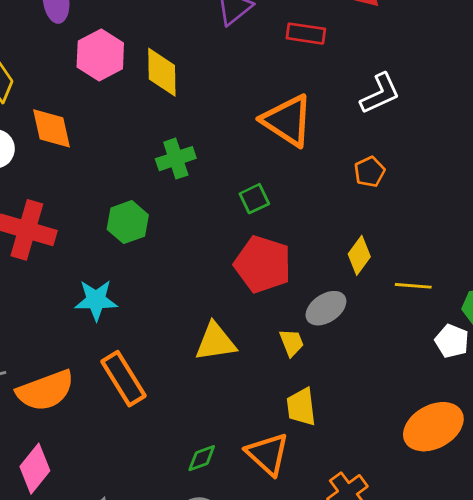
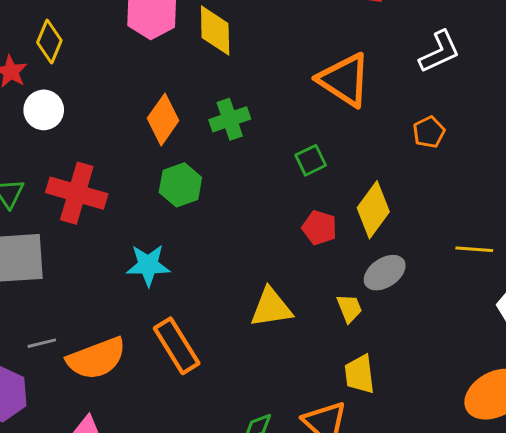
orange diamond: (51, 128) -> (163, 119), moved, turned 48
yellow diamond: (359, 255) -> (373, 210), moved, size x1.4
red pentagon: (263, 264) -> (319, 228), size x0.6

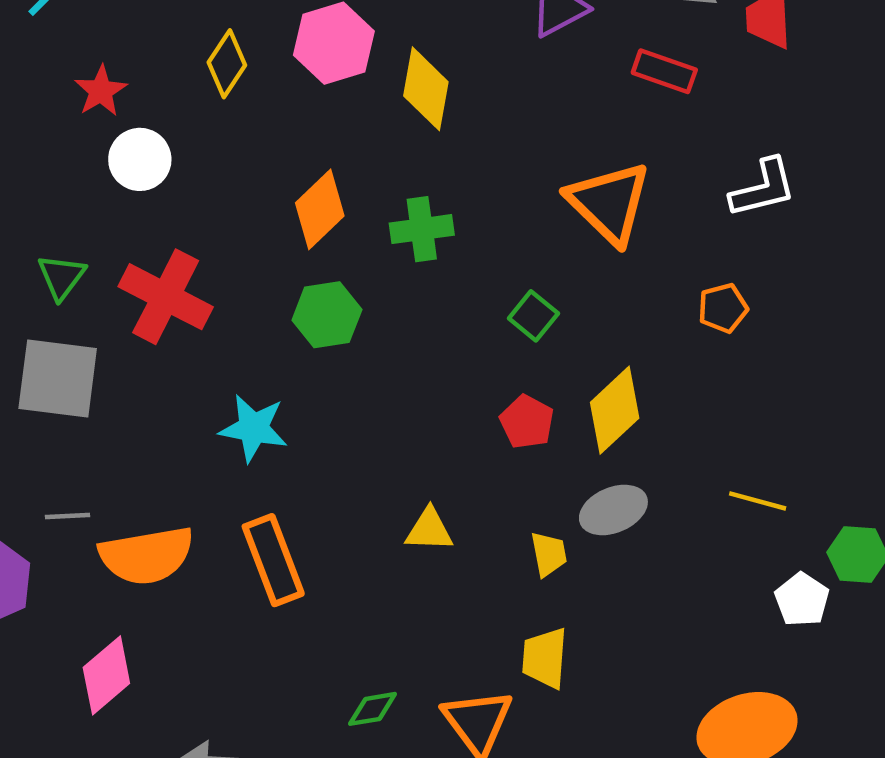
yellow diamond: (49, 42) -> (227, 64), moved
green square: (311, 160) -> (533, 316), turned -36
yellow triangle: (271, 308) -> (429, 530), size x0.7

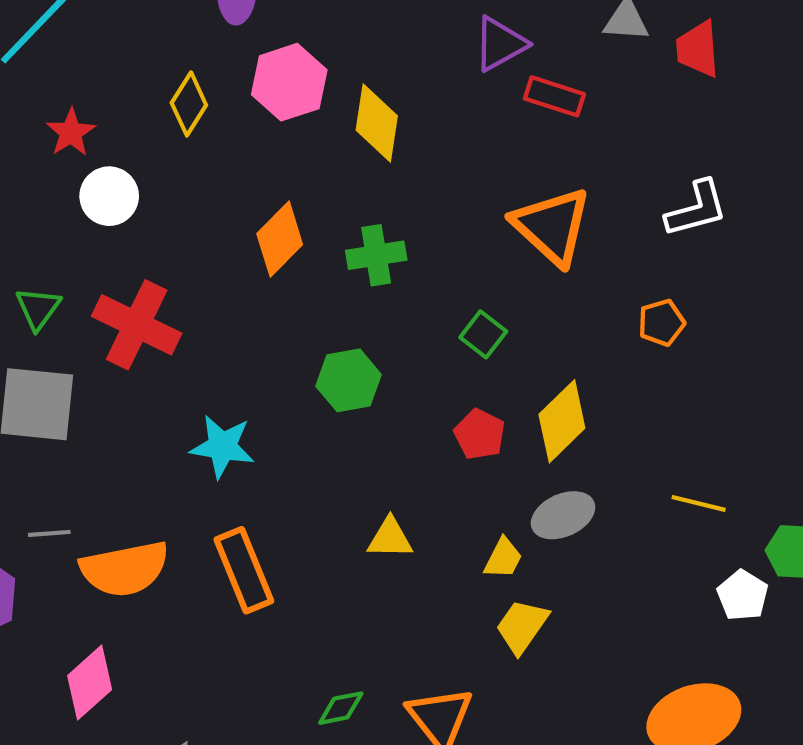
red rectangle: (664, 71) -> (554, 96), moved
green hexagon: (327, 315) -> (349, 380), moved
yellow trapezoid: (549, 554) -> (503, 558), turned 39
yellow trapezoid: (545, 658) -> (522, 626), moved, turned 32

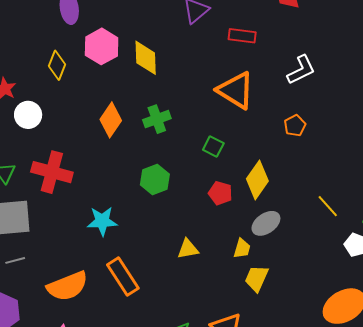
red rectangle: (554, 96) -> (242, 36), moved
yellow line: (699, 503) -> (328, 206), turned 45
gray line: (49, 533) -> (15, 260), moved

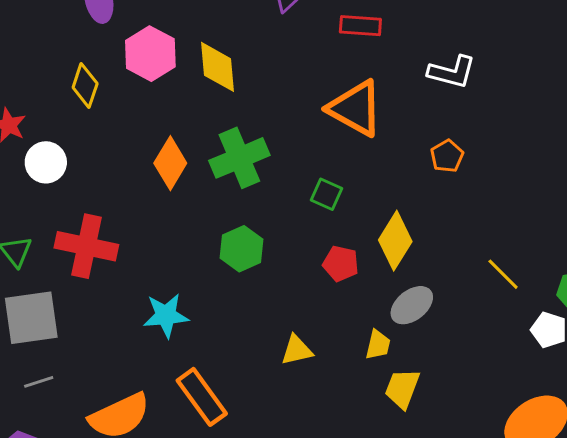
white L-shape: (301, 70) -> (452, 72), turned 44
green cross: (157, 119) -> (239, 158), size x1.4

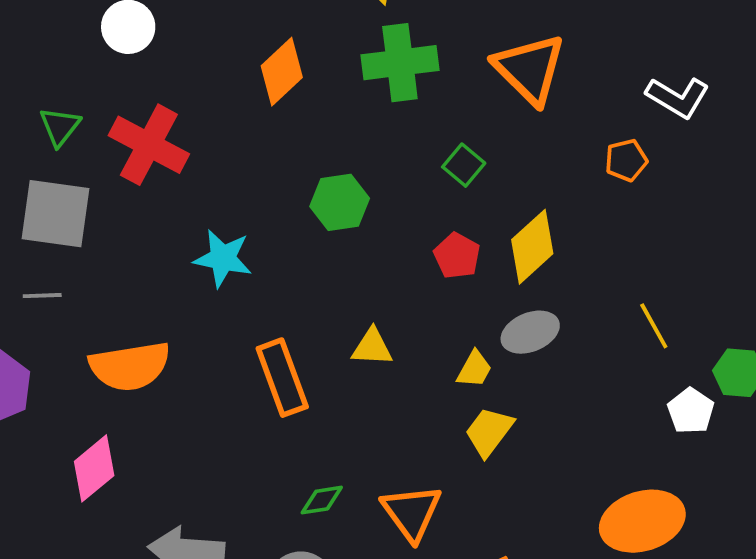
white L-shape: (452, 72) -> (678, 97), moved
green cross: (239, 158) -> (400, 63), moved
orange rectangle: (202, 397) -> (282, 378), moved

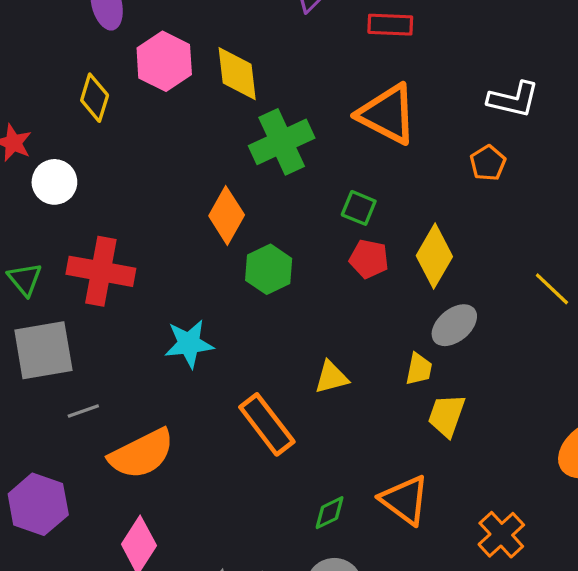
orange diamond: (282, 72) -> (227, 215), moved
red pentagon: (457, 256) -> (369, 259), moved
gray line: (42, 296) -> (83, 411), moved

